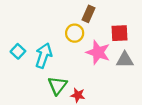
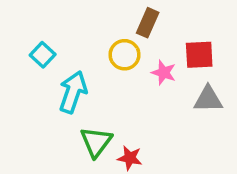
cyan square: (18, 51) -> (43, 55), moved
pink star: (98, 52) -> (164, 73), moved, size x0.6

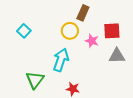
cyan arrow: (73, 92) -> (61, 60), moved
green triangle: (96, 142) -> (35, 80), moved

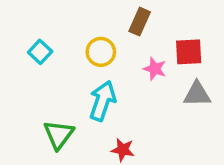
yellow circle: (70, 31) -> (101, 52), moved

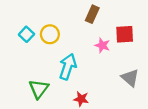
yellow circle: (101, 52) -> (50, 34), moved
gray triangle: (197, 94) -> (130, 78), moved, turned 42

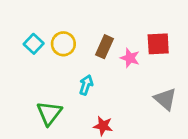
brown rectangle: (92, 14) -> (104, 47), moved
cyan arrow: (68, 67) -> (86, 85), size x0.6

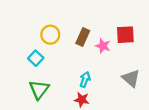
cyan square: (34, 44) -> (36, 58), moved
cyan arrow: (86, 85) -> (85, 79), moved

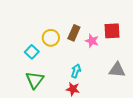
yellow circle: (50, 35) -> (51, 38), moved
gray triangle: (131, 78) -> (117, 70), turned -36

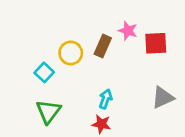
pink star: (92, 41) -> (128, 31), moved
gray triangle: (117, 70) -> (163, 98), turned -30

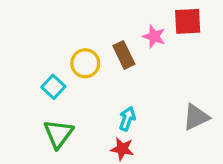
red square: (156, 43) -> (188, 21), moved
brown rectangle: (103, 46) -> (124, 55), turned -50

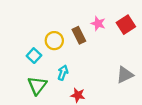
red square: (188, 21) -> (126, 25), moved, turned -30
cyan arrow: (127, 119) -> (63, 73), moved

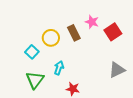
red square: (126, 25) -> (113, 32), moved

